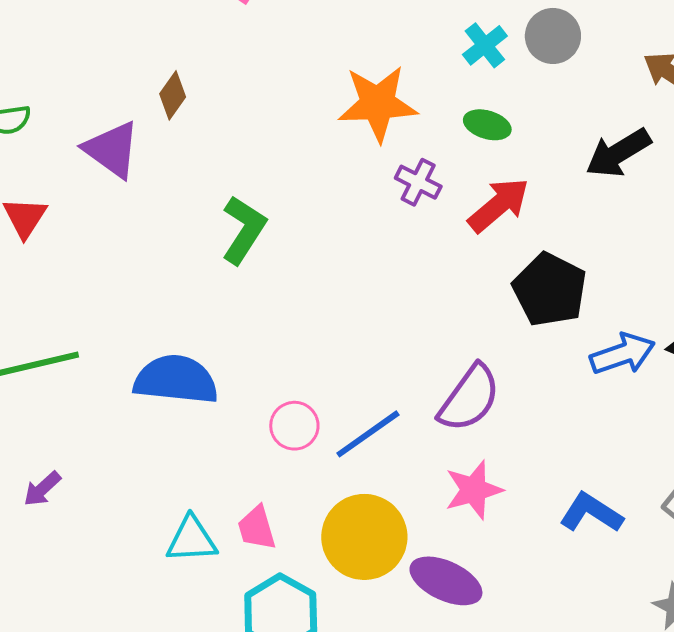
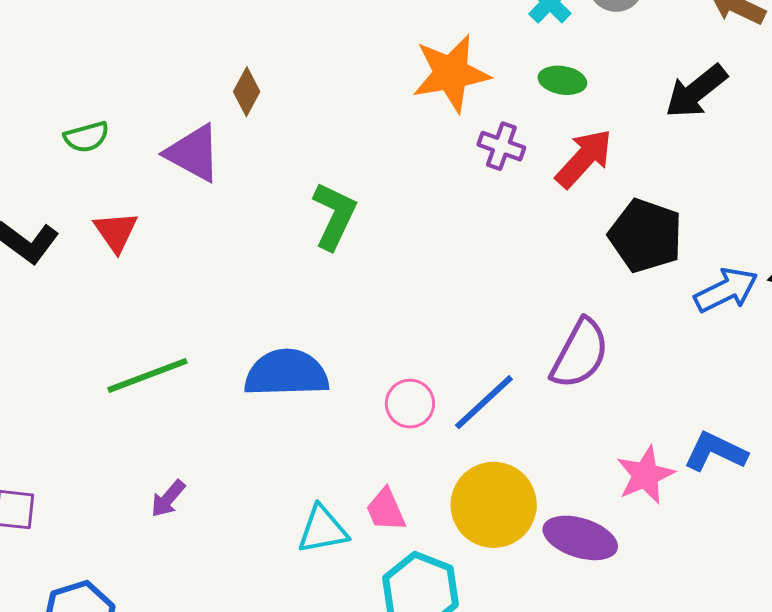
pink star: (474, 490) -> (645, 475), moved

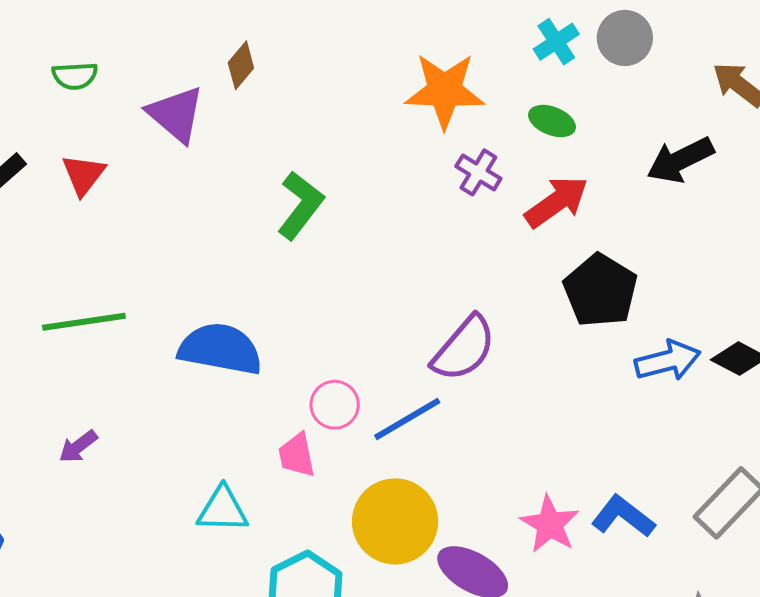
purple semicircle: (580, 354) -> (464, 348), moved
pink star: (645, 475) -> (550, 524), turned -30
pink trapezoid: (386, 510) -> (297, 455), moved

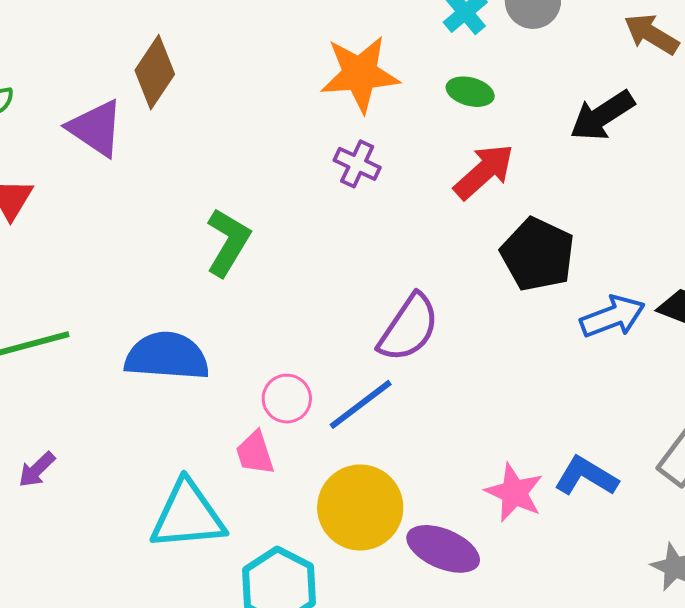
brown diamond: (241, 65) -> (155, 72), size x1.5
purple cross: (478, 172) -> (357, 164), moved
green L-shape: (300, 205) -> (228, 242), moved
cyan triangle: (223, 510) -> (188, 515), size x1.5

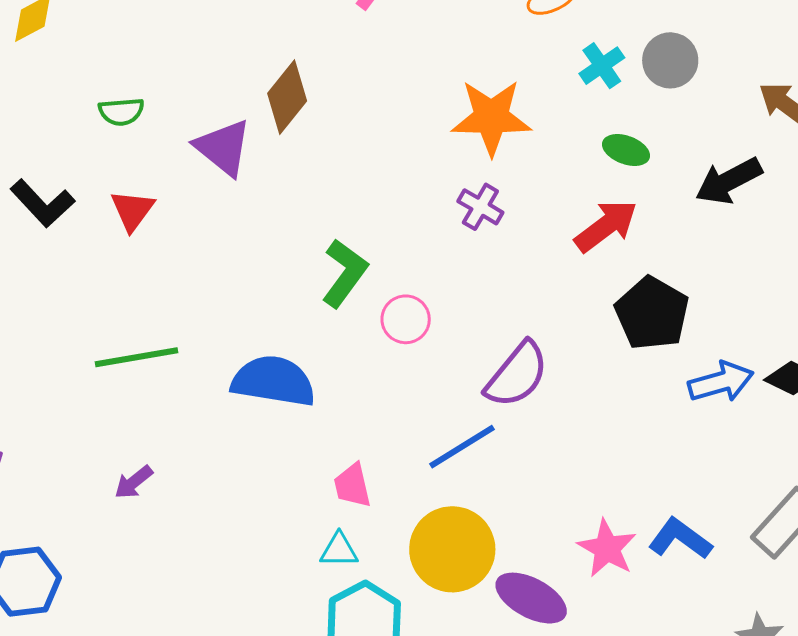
green ellipse: (470, 92) -> (626, 150), moved
pink circle: (287, 399) -> (406, 319), moved
cyan triangle: (188, 515) -> (339, 550), moved, size x0.5

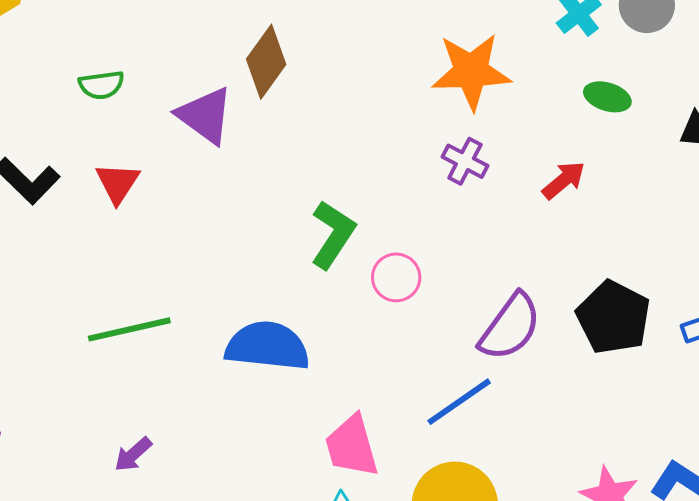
red arrow: (606, 226) -> (564, 180), moved, size x0.7
black pentagon: (652, 313) -> (613, 317), moved
pink trapezoid: (352, 485) -> (352, 446), size x1.4

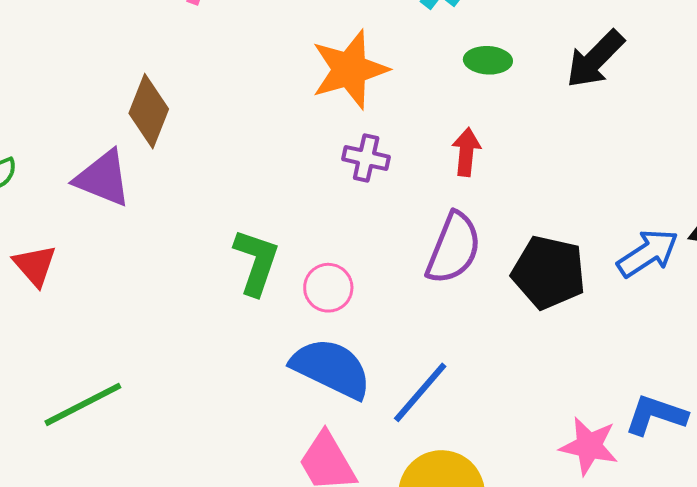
red arrow: (564, 180) -> (466, 152), turned -30
purple semicircle: (510, 327) -> (454, 248), moved
blue semicircle: (267, 346) -> (331, 368), moved, turned 34

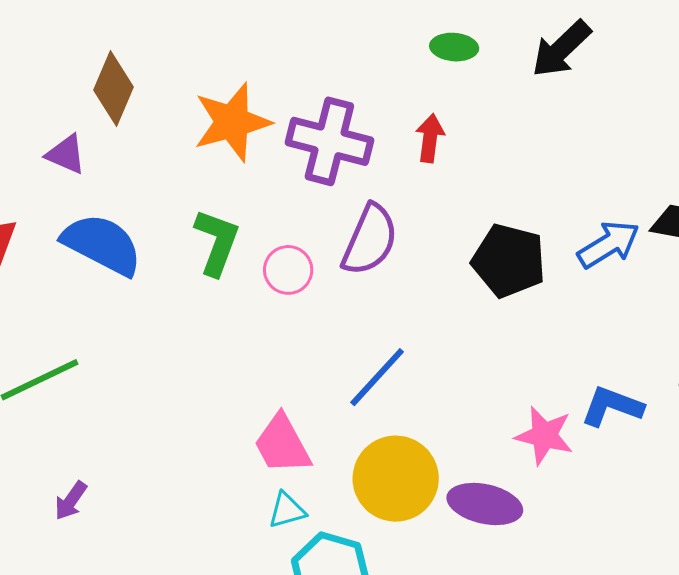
orange star: (350, 69) -> (232, 122), moved
purple cross: (366, 158) -> (329, 141), size x1.8
purple triangle: (103, 178) -> (66, 154), size x0.7
purple semicircle: (454, 248) -> (370, 240), moved
blue semicircle: (331, 368) -> (102, 244), moved

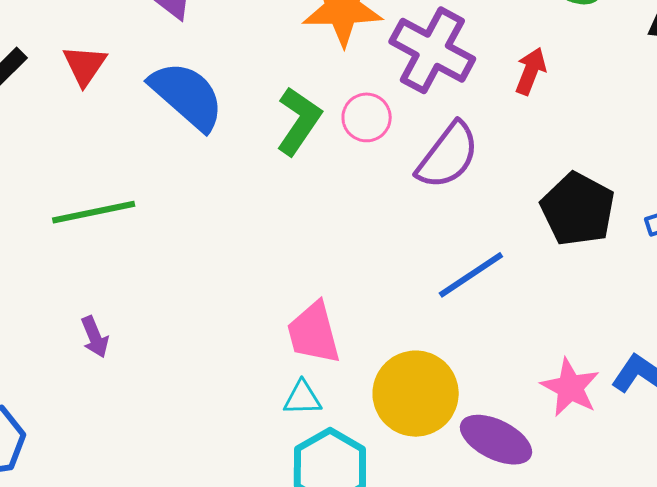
pink circle: (288, 270) -> (367, 117), moved
blue line: (377, 377) -> (471, 275), moved
purple arrow: (71, 501) -> (95, 337), turned -72

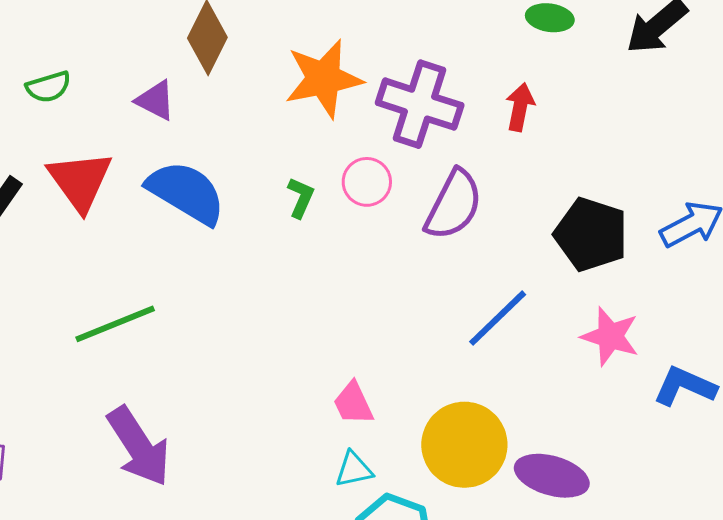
red triangle: (85, 65) -> (80, 181), size x1.5
green L-shape: (299, 121) -> (301, 198), size x0.6
pink trapezoid: (314, 333) -> (353, 403), size x0.7
purple arrow: (95, 337) -> (139, 446), size x2.0
pink star: (570, 387) -> (610, 336), moved

